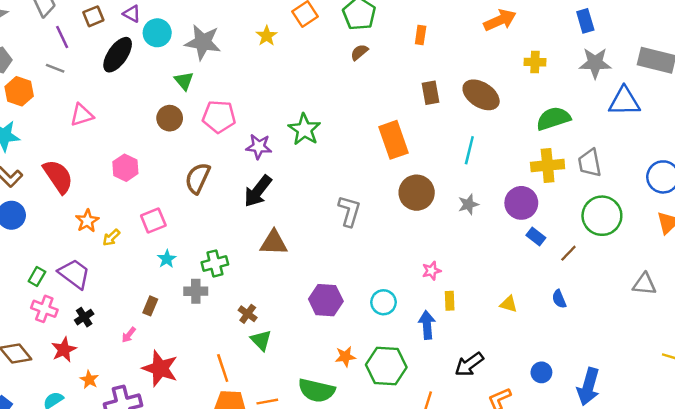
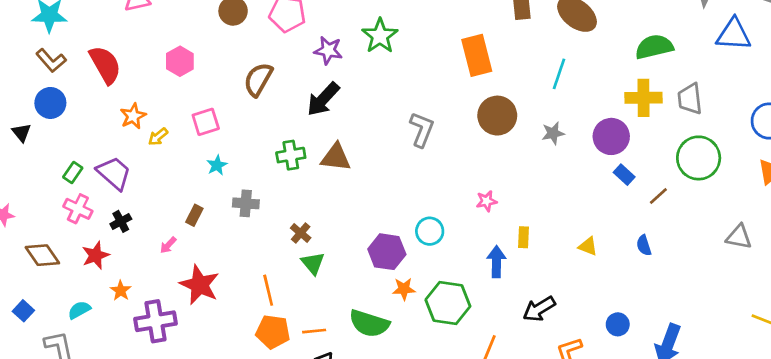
green cross: (215, 263) -> (291, 155), moved
pink star: (431, 271) -> (487, 201), moved
purple hexagon: (326, 300) -> (387, 252), moved
cyan circle: (384, 302) -> (430, 231), moved

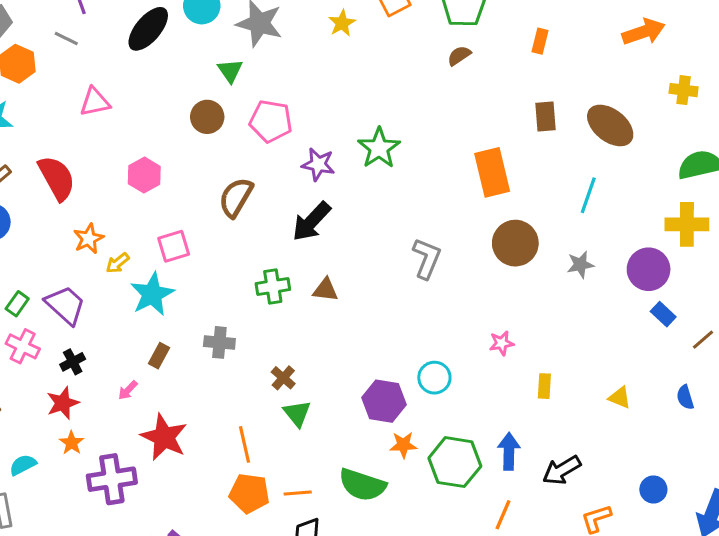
brown triangle: (336, 157) -> (326, 290), size x0.7
cyan star: (217, 165) -> (152, 294), moved, size x1.8
red star: (96, 255) -> (63, 403), moved
blue arrow: (496, 262) -> (509, 451), moved

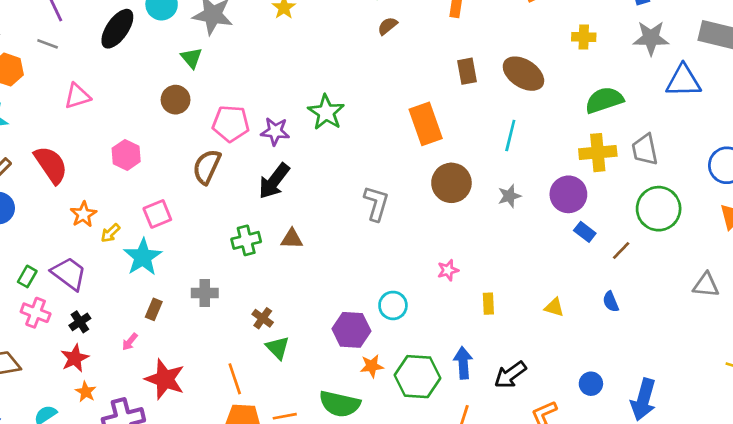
pink pentagon: (271, 121) -> (231, 124), moved

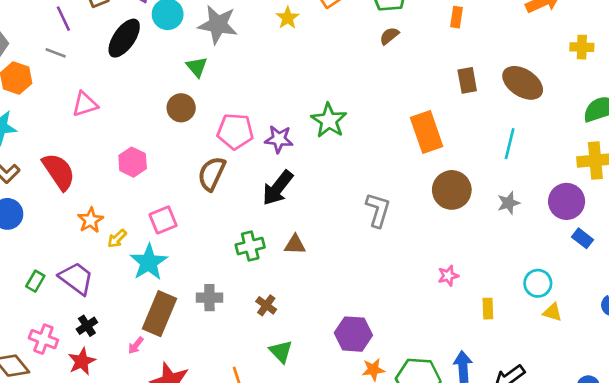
cyan circle: (393, 305) -> (538, 283), moved
brown rectangle: (154, 309) -> (159, 314), size x2.0
pink cross: (36, 313) -> (43, 339), moved
brown cross: (263, 318) -> (266, 305), moved

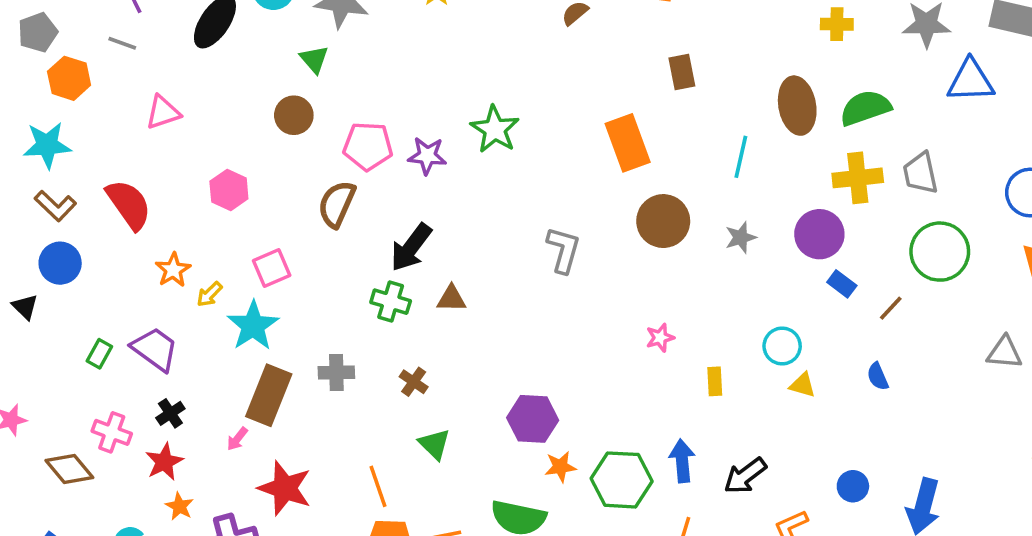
brown ellipse: (523, 83) -> (797, 106), moved, turned 48
black arrow: (278, 188) -> (411, 247), moved
green cross: (250, 246) -> (391, 302), turned 32

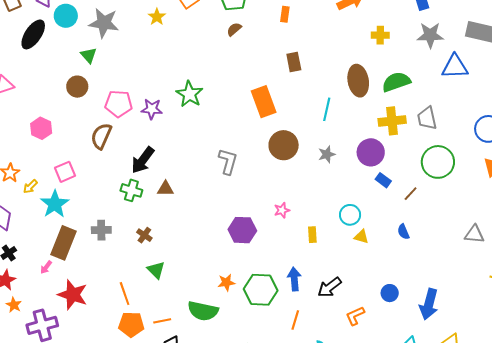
gray triangle: (1004, 352) -> (474, 234), moved
purple hexagon: (533, 419) -> (242, 230), moved

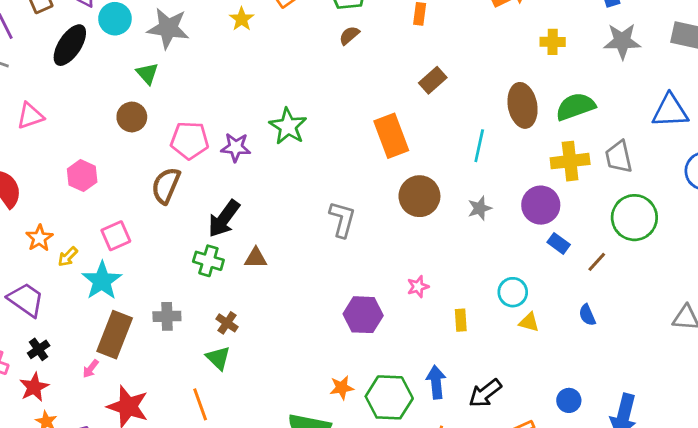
brown rectangle: (294, 62) -> (433, 80), turned 60
blue triangle: (455, 67) -> (670, 111), moved
green triangle: (156, 270) -> (218, 358), moved

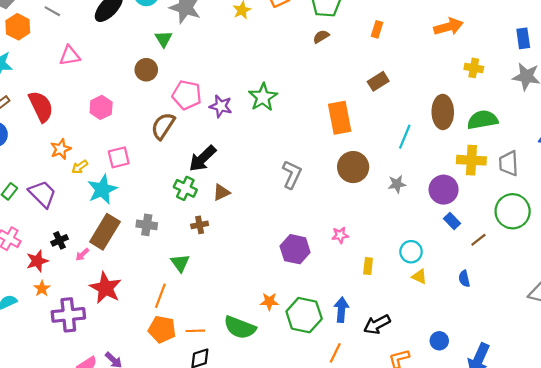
brown triangle: (256, 258) -> (221, 192), turned -36
brown cross: (227, 323) -> (200, 225), moved, turned 35
black cross: (39, 349) -> (60, 240), moved
orange line: (200, 404) -> (160, 296), turned 30

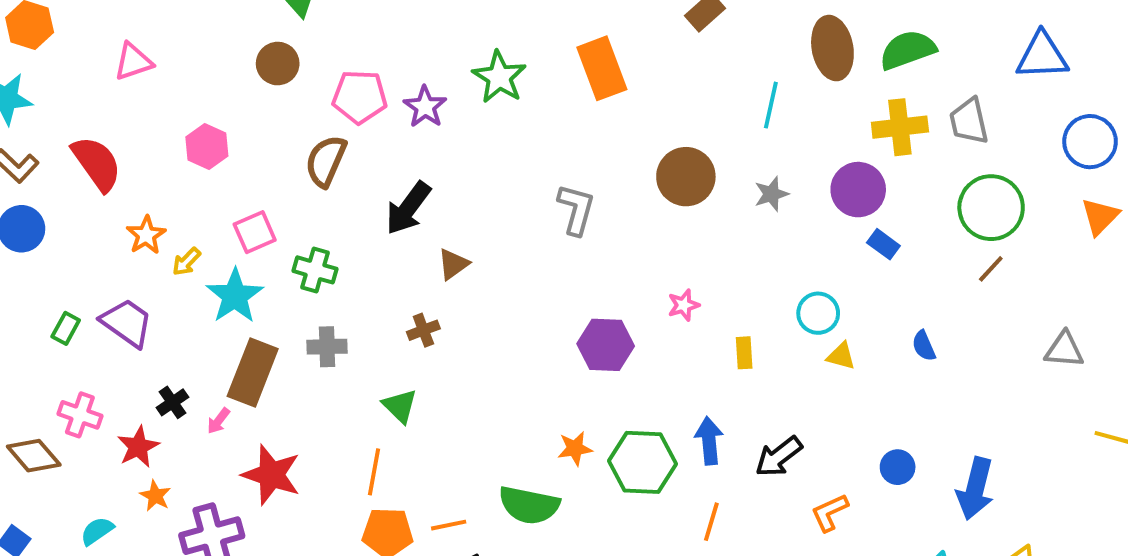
purple star: (221, 106) -> (425, 107), turned 30
orange rectangle: (340, 118) -> (602, 68), moved
green cross: (185, 188) -> (315, 270), moved
brown line: (478, 240) -> (991, 269), moved

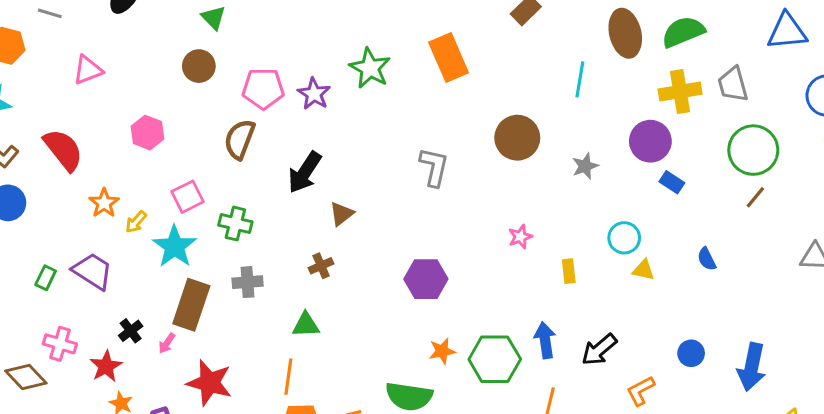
gray star: (771, 194) -> (585, 166), moved
purple hexagon: (606, 345) -> (426, 279), moved
green triangle: (400, 406) -> (306, 325), turned -44

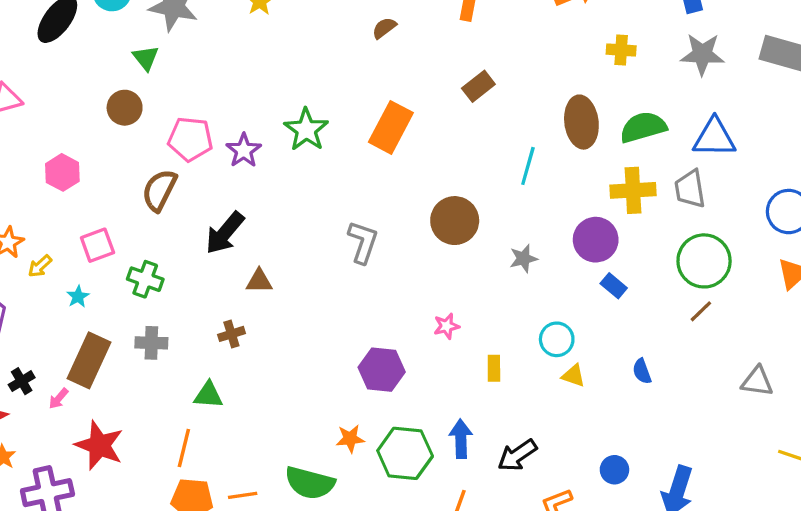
blue triangle: (787, 31) -> (714, 138), moved
orange rectangle: (449, 58) -> (391, 127), turned 45
brown triangle: (341, 214) -> (259, 281), turned 32
cyan star: (175, 247) -> (78, 297), size x0.5
purple hexagon: (426, 279) -> (382, 370), moved

